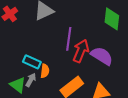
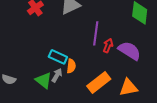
red arrow: (81, 51) -> (108, 46), size x0.6

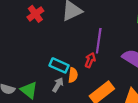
red arrow: (108, 46) -> (90, 60), moved
green triangle: (44, 80) -> (29, 90), moved

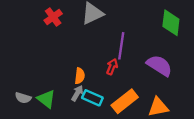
cyan rectangle: (59, 65) -> (92, 98), moved
orange semicircle: (73, 75) -> (80, 76), moved

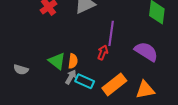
gray semicircle: (23, 98) -> (21, 70), moved
green triangle: (46, 99) -> (57, 61), moved

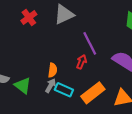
purple line: (111, 33) -> (90, 43), turned -35
green triangle: (57, 61) -> (23, 86), moved

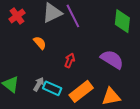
purple line: (90, 43) -> (73, 16), moved
orange semicircle: (53, 70) -> (40, 43), moved, turned -48

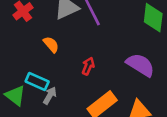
cyan rectangle: (52, 88) -> (37, 81), moved

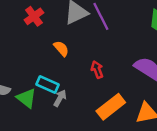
red arrow: (88, 66) -> (97, 70), turned -42

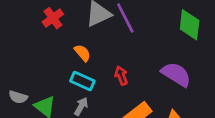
cyan rectangle: (48, 85) -> (82, 81), moved

